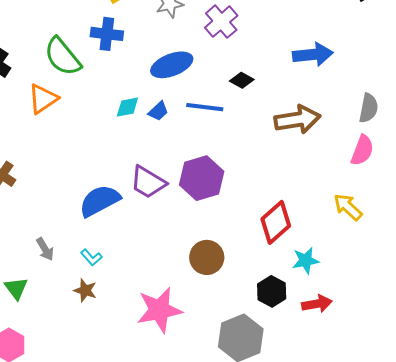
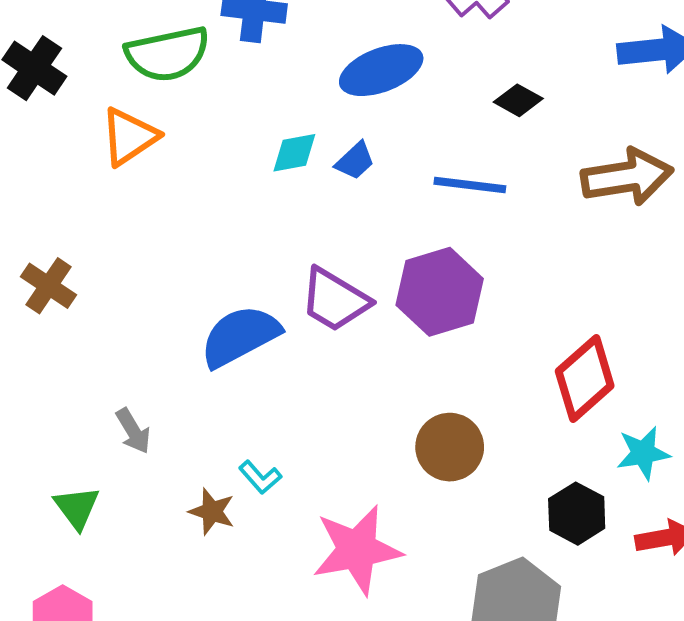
green semicircle: (63, 57) -> (167, 54), turned -63
blue line: (205, 107) -> (470, 185), moved
cyan L-shape: (91, 257) -> (260, 477), moved

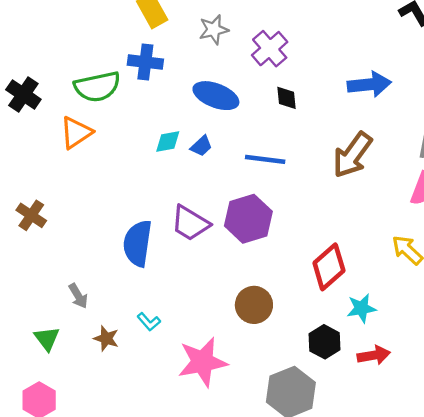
blue ellipse: (381, 70) -> (216, 96), turned 42
black diamond: (518, 100) -> (286, 98), moved, turned 55
brown arrow: (627, 177) -> (352, 155), turned 135
blue semicircle: (240, 336) -> (138, 243), turned -54
brown star: (212, 512) -> (106, 338), moved

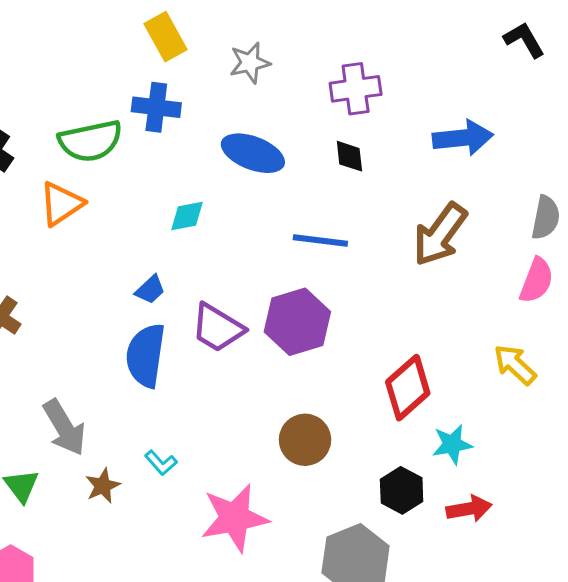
purple cross: (270, 49) -> (356, 89), moved, turned 33
blue trapezoid: (201, 146) -> (150, 290), moved
gray arrow: (78, 296) -> (64, 428), size x1.6
brown star: (106, 338) -> (103, 486), turned 30

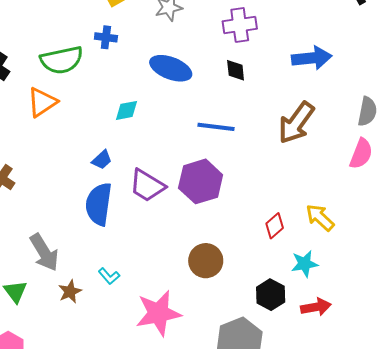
blue cross: (156, 107) -> (106, 37), size x0.7
yellow arrow: (515, 365) -> (320, 217), moved
red diamond: (408, 388) -> (275, 226), size x0.6

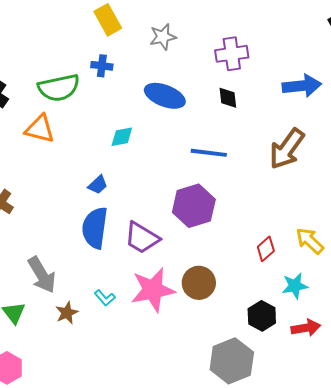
orange triangle: (42, 102) -> (40, 129), turned 48
purple trapezoid: (147, 186) -> (142, 238), moved
pink star: (158, 313) -> (153, 290), moved

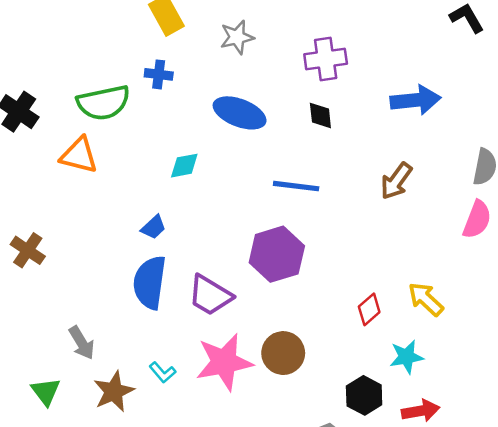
brown arrow: (287, 149) -> (396, 181), size x0.7
gray arrow: (42, 275) -> (82, 343), size x0.7
brown star: (67, 313) -> (114, 392), size x1.4

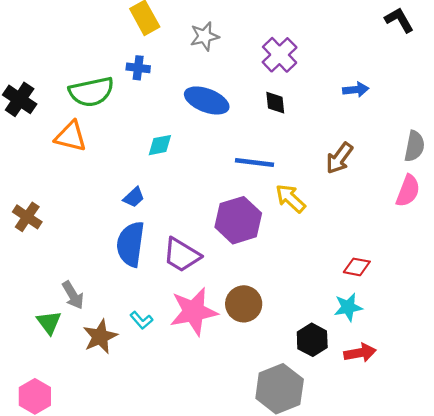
purple cross: (326, 59) -> (280, 55), turned -36
blue arrow: (415, 100) -> (356, 90), size x0.6
yellow arrow: (426, 299) -> (290, 198), moved
red diamond: (369, 309) -> (357, 267), moved, turned 52
green triangle: (46, 392) -> (49, 322), moved

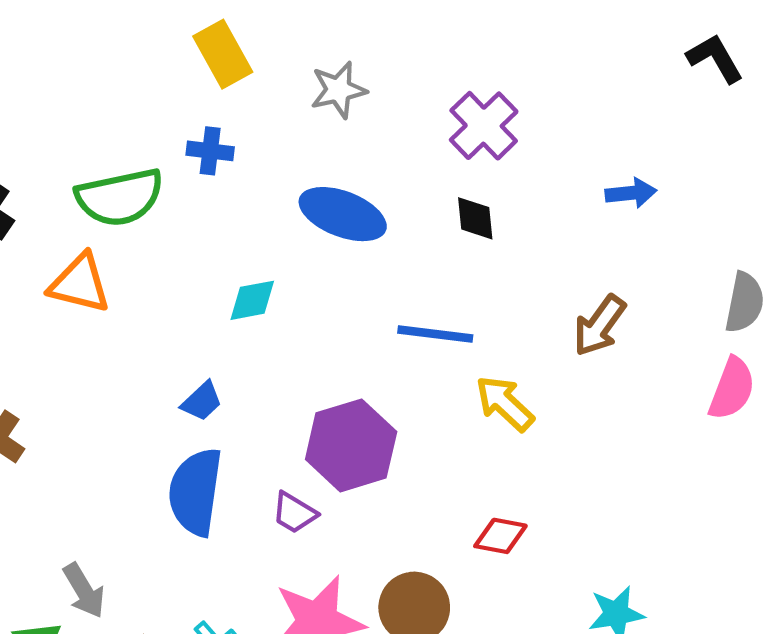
purple hexagon: (238, 220) -> (351, 445), moved
purple trapezoid: (182, 255) -> (294, 513), size x0.6
red diamond: (357, 267) -> (500, 536), moved

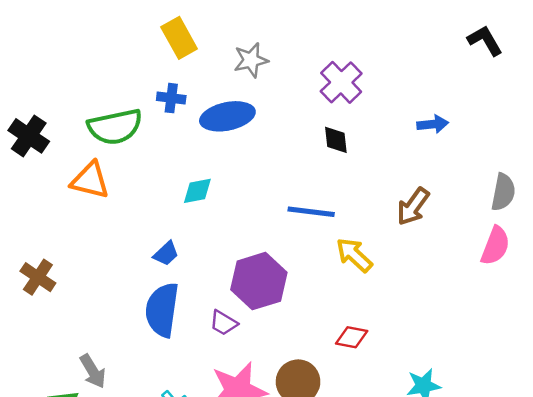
blue ellipse: (343, 214) -> (227, 116), moved, turned -33

